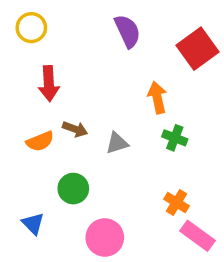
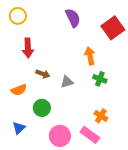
orange semicircle: (40, 141) -> (19, 90), moved
blue triangle: (33, 224) -> (19, 128), turned 32
pink rectangle: (197, 236) -> (90, 135), moved

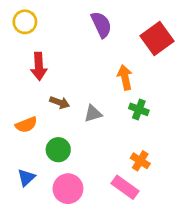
pink circle: (60, 136) -> (68, 189), moved

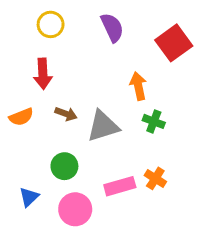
yellow circle: (25, 22) -> (51, 24), moved
gray triangle: (93, 114) -> (103, 126), size x1.6
orange semicircle: (26, 125) -> (21, 117), moved
pink rectangle: (125, 187) -> (120, 186), moved, turned -52

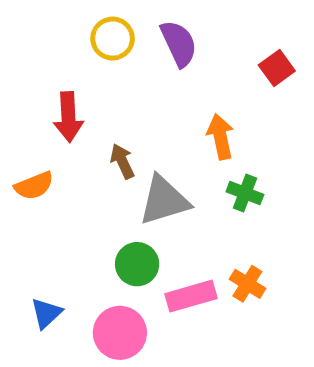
yellow circle: (51, 24) -> (113, 39), moved
red square: (174, 43) -> (277, 68), size x0.6
brown arrow: (66, 114) -> (122, 161), moved, turned -135
green circle: (64, 166) -> (137, 264), moved

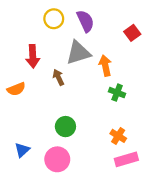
gray triangle: (164, 200) -> (78, 53), moved
pink rectangle: (191, 296) -> (126, 159), moved

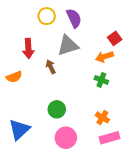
red square: (132, 33) -> (115, 38), moved
orange arrow: (105, 66) -> (104, 57), moved, turned -96
blue triangle: (22, 150) -> (19, 130), size x1.6
pink circle: (57, 159) -> (66, 138), moved

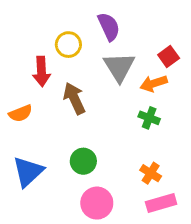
yellow circle: (47, 16) -> (68, 45), moved
gray triangle: (68, 45) -> (119, 67), moved, turned -45
brown arrow: (51, 67) -> (74, 98), size x1.5
blue triangle: (19, 130) -> (28, 172), moved

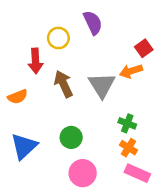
gray triangle: (119, 67) -> (102, 85), moved
green cross: (149, 118) -> (127, 123), moved
pink rectangle: (161, 203) -> (137, 173), turned 40

